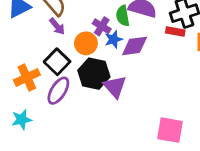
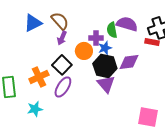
purple arrow: (57, 26) -> (62, 38), turned 64
purple cross: (102, 26) -> (96, 38), turned -32
purple diamond: (135, 46) -> (129, 62), moved
black hexagon: (94, 74) -> (105, 66), moved

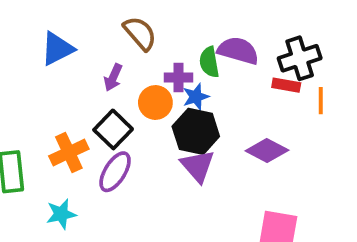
brown semicircle: (60, 21) -> (140, 33), moved
purple diamond: (129, 62) -> (267, 151), moved, turned 35

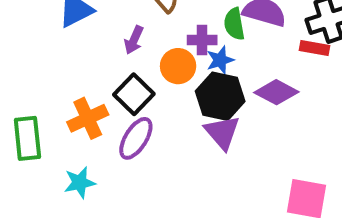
purple diamond: (267, 151) -> (276, 92), moved

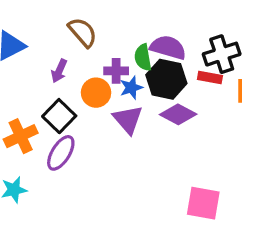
black hexagon: (220, 96) -> (166, 79), moved
purple triangle: (222, 132) -> (128, 119), moved

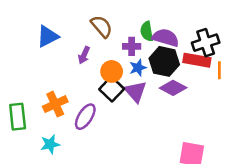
green semicircle: (143, 57) -> (147, 31), moved
purple cross: (116, 71) -> (132, 46), moved
red rectangle: (210, 78) -> (197, 60), size x1.5
black square: (59, 116) -> (112, 89), moved

